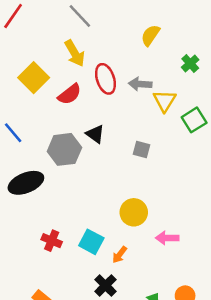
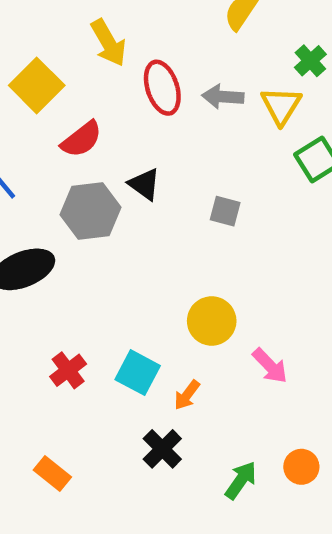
red semicircle: (70, 94) -> (82, 139), moved
yellow triangle: (165, 101) -> (281, 106), moved
pink arrow: (167, 238) -> (270, 366), turned -135
red cross: (52, 241) -> (68, 370), turned 30

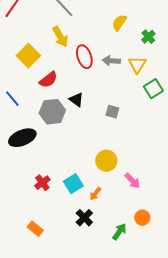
green cross: (310, 61) -> (148, 37), moved
cyan square: (138, 373) -> (73, 184), turned 30
orange circle: (301, 467) -> (142, 218), moved

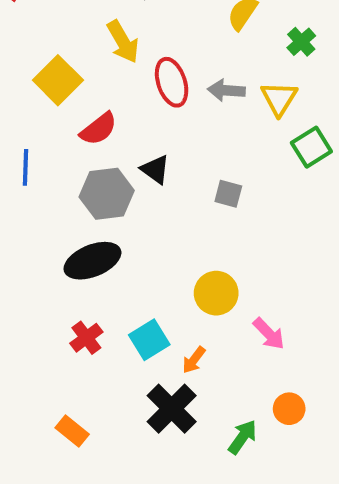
blue line: (12, 99) -> (26, 167), turned 42
black ellipse: (22, 138) -> (92, 261), moved
black cross: (84, 218) -> (172, 409), size x1.4

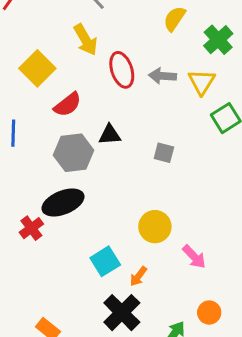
green cross: (301, 42) -> (218, 40), size x1.4
black triangle: (155, 169) -> (110, 135), turned -40
red cross: (86, 338) -> (31, 228), moved

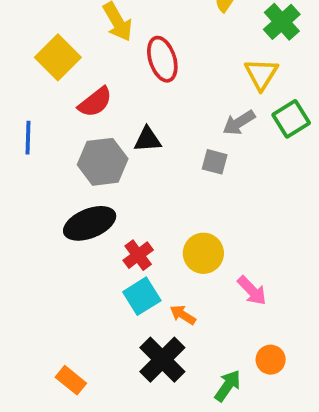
gray arrow: (162, 76) -> (239, 123), moved, turned -36
red cross: (31, 228) -> (138, 255), moved
orange arrow: (138, 276) -> (183, 315), turned 85

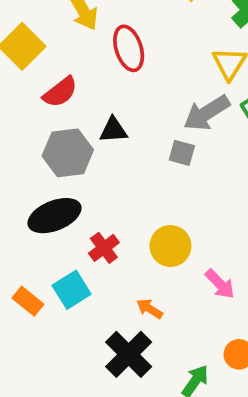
gray arrow: (239, 123) -> (207, 113), size x1.4
cyan square: (142, 296) -> (72, 290), moved
orange rectangle: (71, 380) -> (28, 301), moved

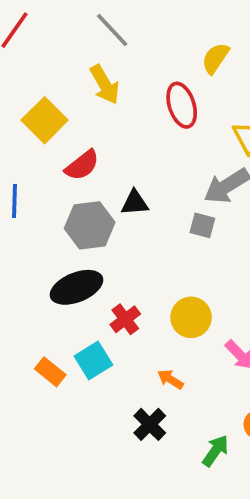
red ellipse: (129, 48) -> (182, 105), moved
black cross: (129, 354) -> (150, 424), size x0.7

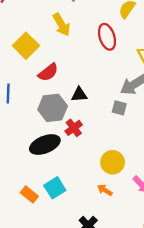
red cross: (125, 319) -> (74, 128), moved
orange arrow: (170, 379) -> (105, 190), moved

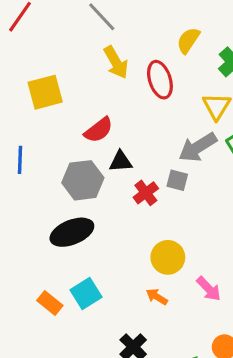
yellow arrow: (61, 25) -> (116, 62), moved
yellow square: (26, 46) -> (45, 92), turned 30
red semicircle: (48, 72) -> (99, 130), moved
red cross: (74, 128) -> (146, 193), moved

